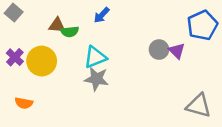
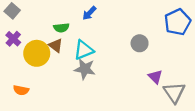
brown triangle: (57, 25) -> (56, 45), moved, turned 32
purple triangle: (177, 51) -> (155, 77), moved
purple cross: (15, 57) -> (13, 39), moved
gray triangle: (199, 106) -> (174, 92), turned 40

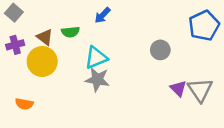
purple cross: (13, 39) -> (15, 45), turned 32
brown triangle: (56, 45) -> (45, 37), moved
gray triangle: (174, 92) -> (200, 90), moved

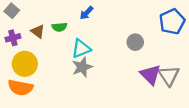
yellow circle: (42, 61) -> (25, 64), moved
gray star: (97, 79) -> (82, 67), turned -30
purple triangle: (178, 88) -> (150, 75), size x1.5
orange semicircle: (24, 104) -> (20, 88), size x1.6

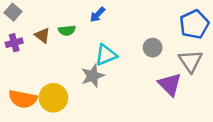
cyan triangle: (81, 49) -> (106, 55), moved
yellow circle: (25, 64) -> (53, 98), moved
gray triangle: (169, 76) -> (191, 61), moved

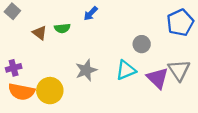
purple cross: (14, 43) -> (14, 68), moved
cyan triangle: (106, 55) -> (126, 70), moved
gray triangle: (191, 61) -> (179, 70), moved

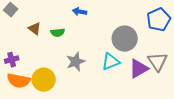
blue arrow: (91, 13) -> (80, 12), turned 56
green semicircle: (62, 28) -> (58, 33), moved
gray circle: (142, 44) -> (125, 39), size x1.6
purple triangle: (158, 78) -> (139, 69), turned 45

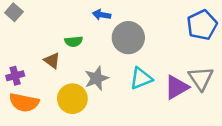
brown triangle: (35, 29) -> (52, 61), moved
gray circle: (125, 39) -> (128, 38), moved
yellow circle: (44, 80) -> (72, 99), moved

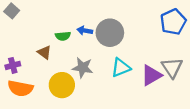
blue arrow: (102, 15) -> (85, 31), moved
gray star: (97, 78) -> (83, 68), turned 30

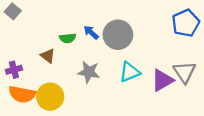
blue arrow: (85, 31) -> (91, 32), turned 32
yellow circle: (62, 85) -> (50, 97), moved

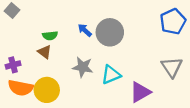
green semicircle: (68, 38) -> (50, 36), moved
cyan triangle: (130, 72) -> (111, 75), moved
purple triangle: (162, 80) -> (140, 92), moved

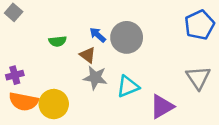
brown triangle: (45, 52) -> (88, 55), moved

